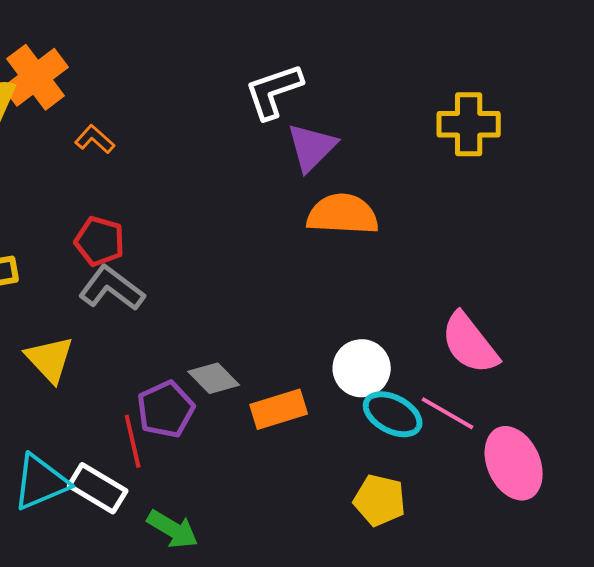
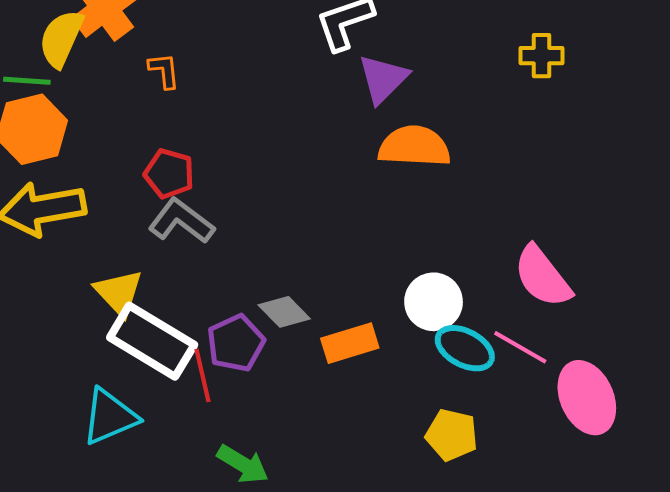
yellow cross: (469, 124) -> (541, 56), size x0.7
orange L-shape: (95, 139) -> (164, 71), turned 42
white rectangle: (98, 488) -> (152, 341), moved, size x1.5

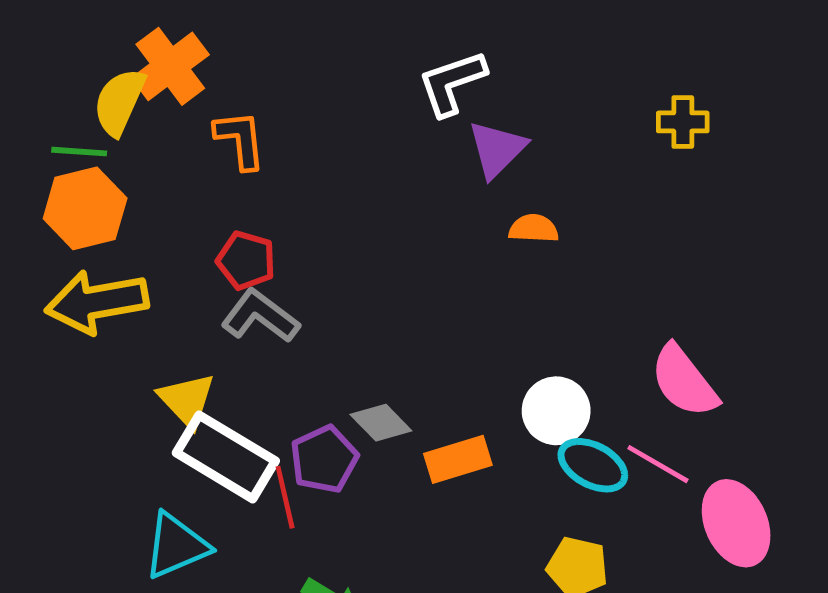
orange L-shape: (164, 71) -> (240, 140), size x1.4
orange semicircle: (414, 146) -> (534, 228), size x0.6

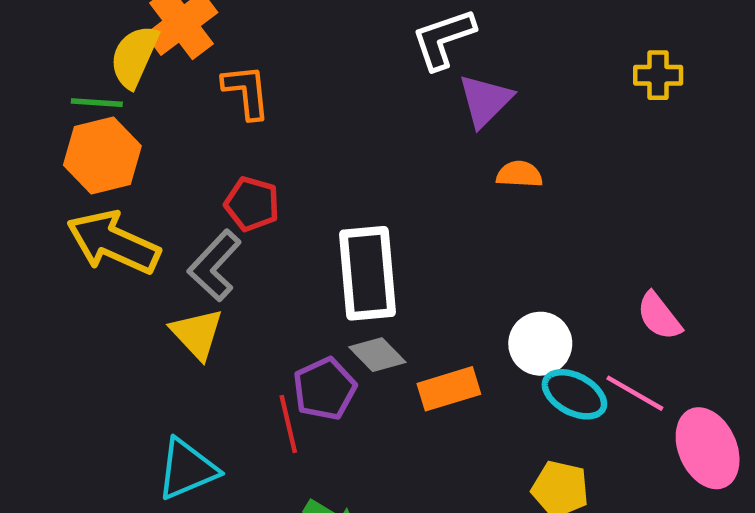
yellow arrow: (97, 302) -> (113, 242), turned 34
gray L-shape: (260, 316) -> (215, 266), moved, turned -84
pink semicircle: (684, 381) -> (659, 316), size x0.7
white rectangle: (226, 457) -> (368, 273), moved, turned 54

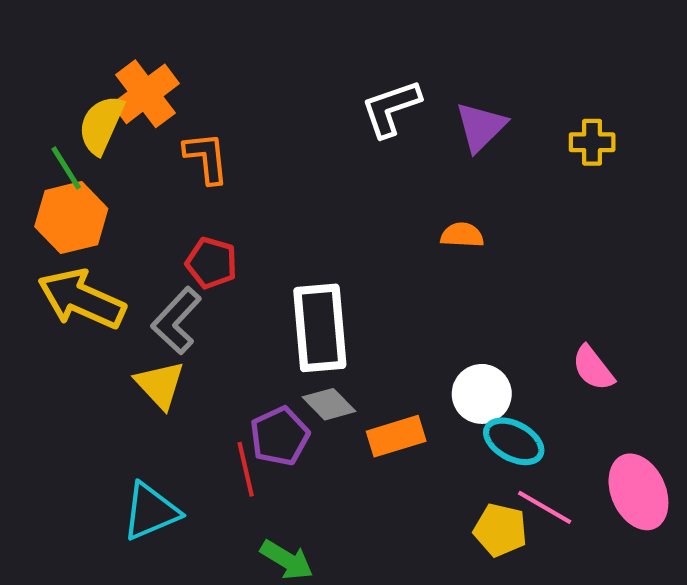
purple triangle: (485, 100) -> (481, 127), moved
green line: (97, 103) -> (66, 168), turned 54
pink line: (635, 393) -> (545, 507), moved

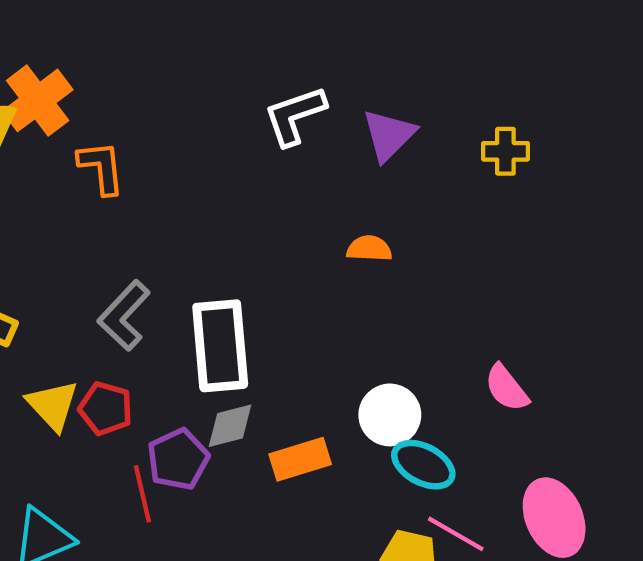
red pentagon: (212, 263) -> (106, 408), moved
gray L-shape: (176, 321) -> (124, 316), moved
gray diamond: (329, 404) -> (230, 426), turned -60

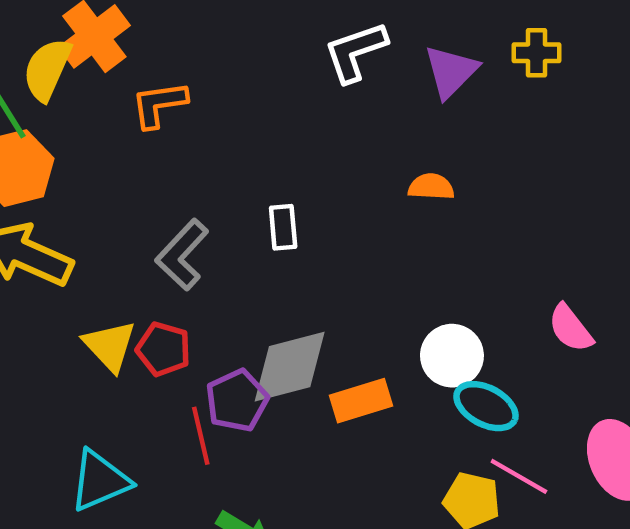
yellow cross: (505, 151) -> (536, 53), moved
orange L-shape: (101, 167) -> (159, 104), turned -92
white rectangle: (220, 346) -> (283, 227), moved, size x0.5
gray diamond: (230, 426) -> (290, 367), size x1.6

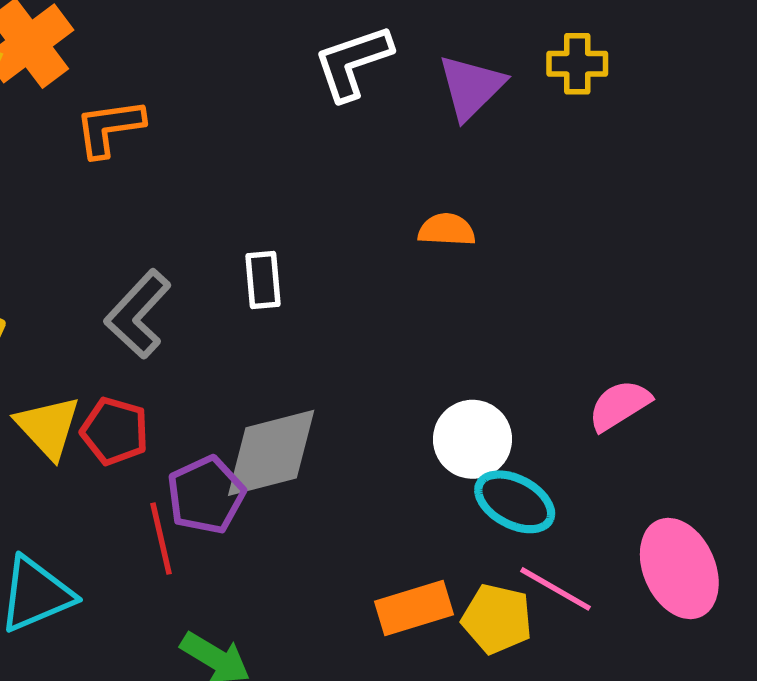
pink semicircle: (570, 328) -> (619, 405), turned 96
orange rectangle: (361, 401) -> (414, 608), moved

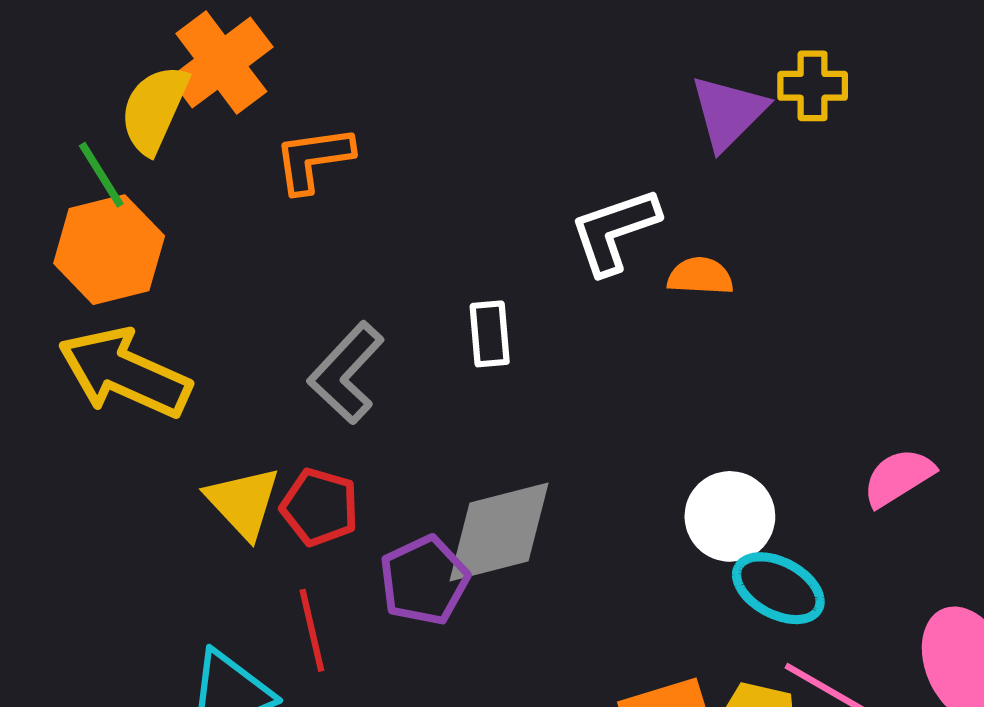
white L-shape: (353, 62) -> (614, 231), moved
yellow cross: (577, 64) -> (813, 86), moved
red line: (161, 539) -> (312, 630), moved

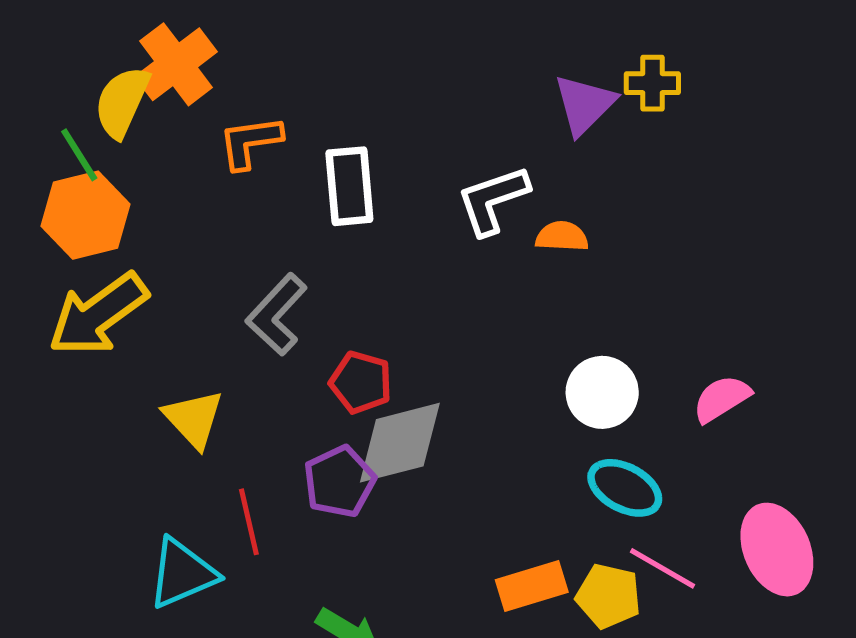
white rectangle: (490, 334) -> (349, 186), moved, size x1.5
yellow arrow: (125, 373) -> (98, 314), turned -60
red pentagon: (320, 507) -> (361, 382), moved
white circle: (730, 516) -> (602, 392), moved

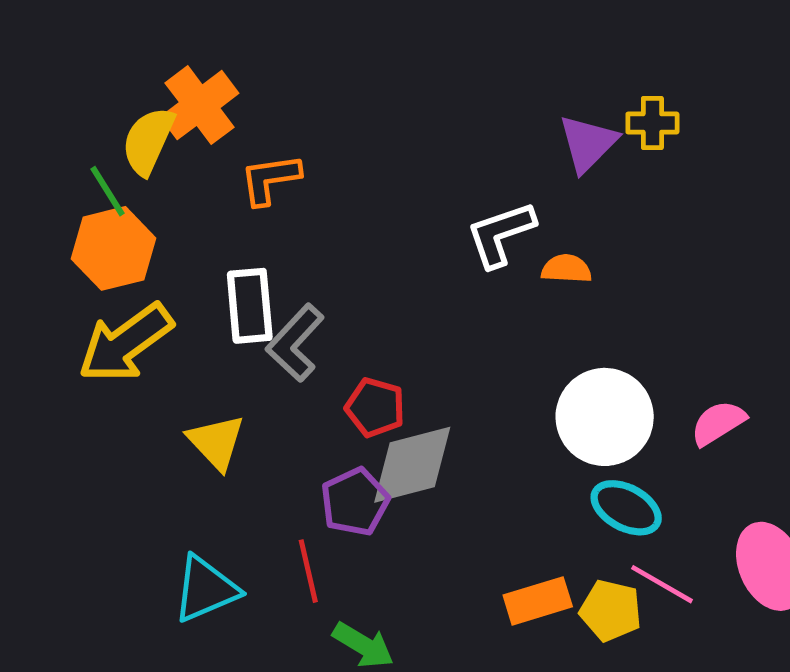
white rectangle: (349, 186) -> (250, 306), moved
white circle: (602, 392) -> (605, 417), size x1.4
red line: (249, 522) -> (308, 571), moved

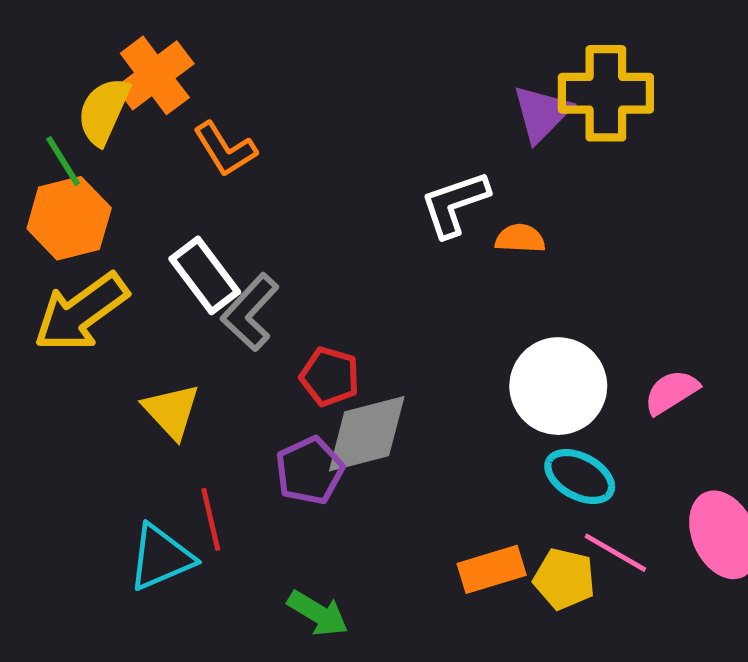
yellow cross: (652, 123) -> (606, 93), size x1.8
orange L-shape: (270, 179) -> (225, 149), turned -114
white rectangle: (250, 306) -> (205, 275), turned -32
red line: (308, 571) -> (211, 519), moved

